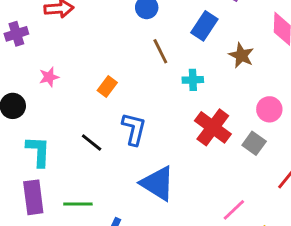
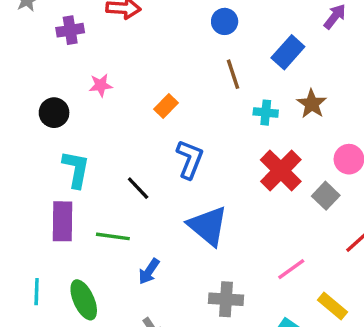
brown star: (241, 55) -> (312, 104), moved
black line: (92, 142) -> (138, 188), moved

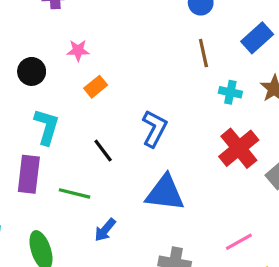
orange rectangle: (166, 106) -> (96, 87), moved
blue triangle: (208, 226) -> (165, 193), turned -39

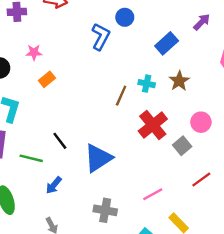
brown line: (203, 53) -> (121, 96), moved, turned 36
blue L-shape: (154, 129) -> (101, 37), moved
black line: (103, 151) -> (60, 141), moved
blue triangle: (165, 193) -> (98, 158), turned -40

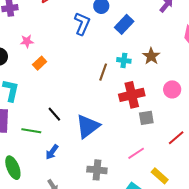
blue rectangle: (167, 43) -> (124, 24), moved
red cross: (153, 125) -> (132, 95), turned 30
gray square: (182, 146) -> (146, 118), moved, turned 35

